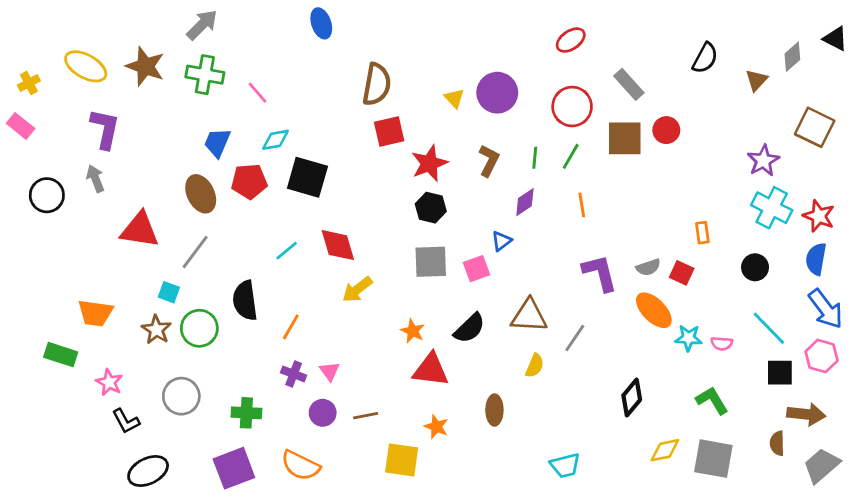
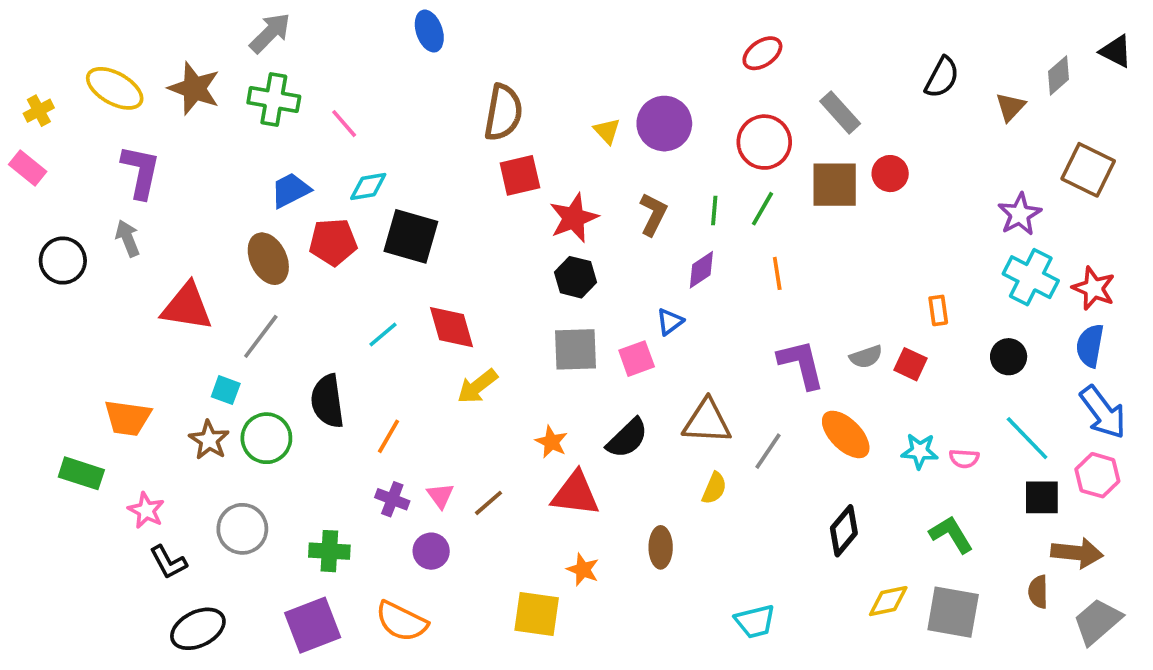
blue trapezoid: (217, 143) -> (290, 190), turned 40
orange ellipse: (654, 310) -> (846, 434), moved
brown line: (366, 416) -> (488, 503), moved, turned -30

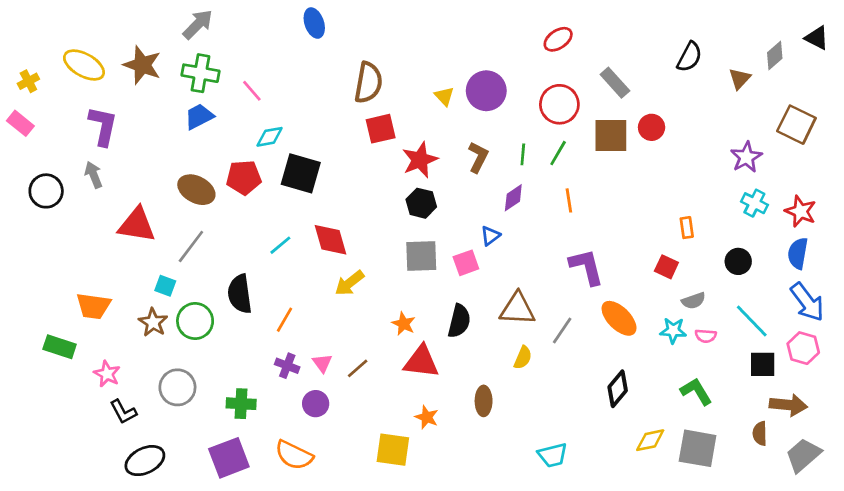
blue trapezoid: (290, 190) -> (199, 116), moved
brown ellipse: (268, 259) -> (196, 190), turned -36
cyan cross: (1031, 277) -> (754, 203), size x0.7
gray semicircle: (866, 357) -> (694, 301), moved
black semicircle: (627, 438) -> (459, 321), turned -32

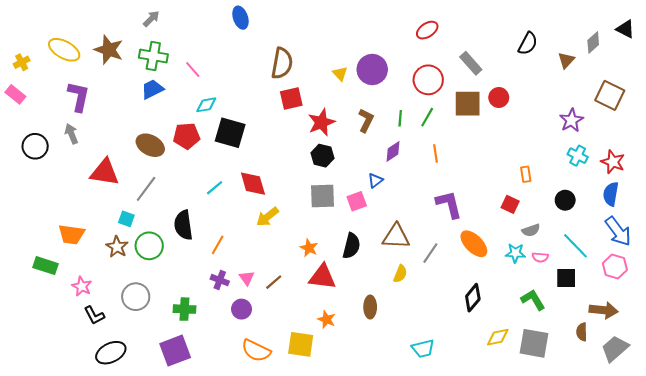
gray arrow: (198, 24) -> (151, 19), size x0.7
black square: (763, 364) -> (566, 278), moved
orange semicircle: (294, 455) -> (256, 351), moved

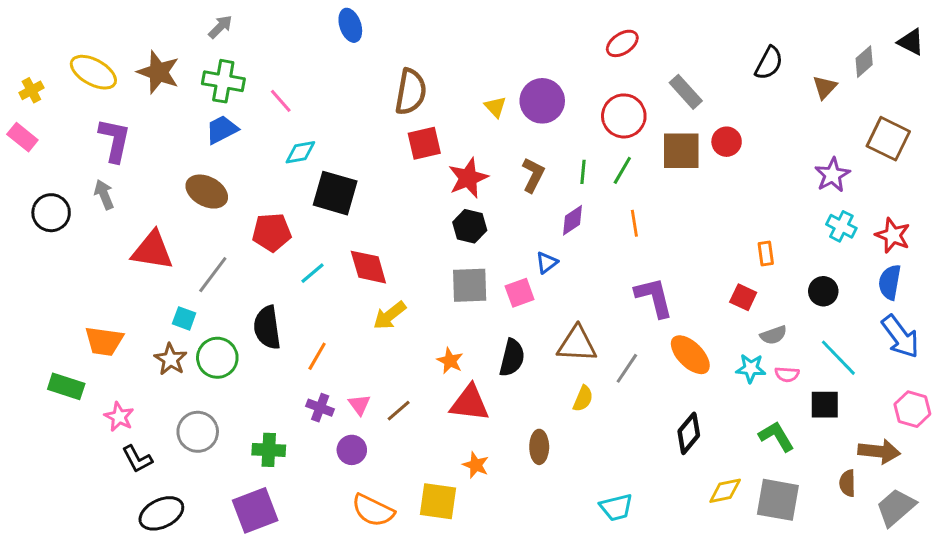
red pentagon: (187, 136) -> (272, 232), moved
brown ellipse: (150, 145) -> (207, 192), moved
pink hexagon: (615, 267) -> (912, 409), moved

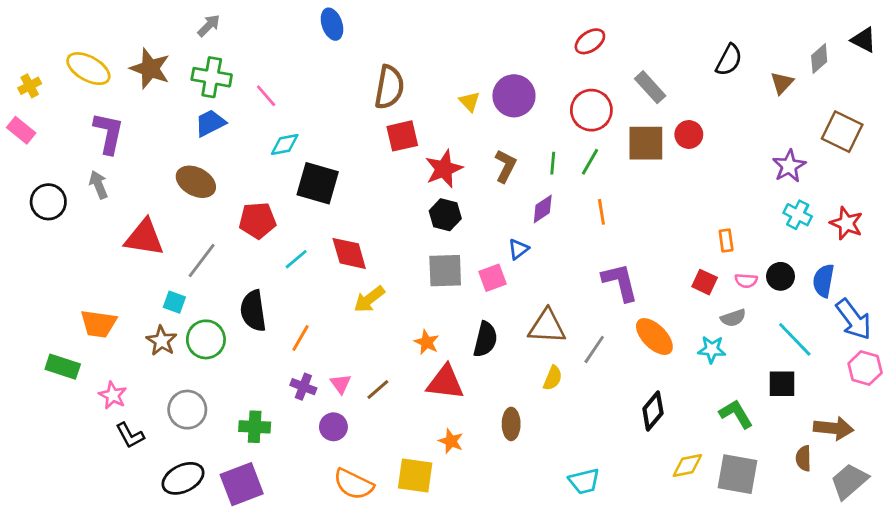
blue semicircle: (890, 282) -> (823, 281), moved
pink semicircle: (787, 374) -> (746, 281), moved
pink hexagon: (912, 409) -> (865, 368), moved
black ellipse: (161, 513) -> (183, 478), moved

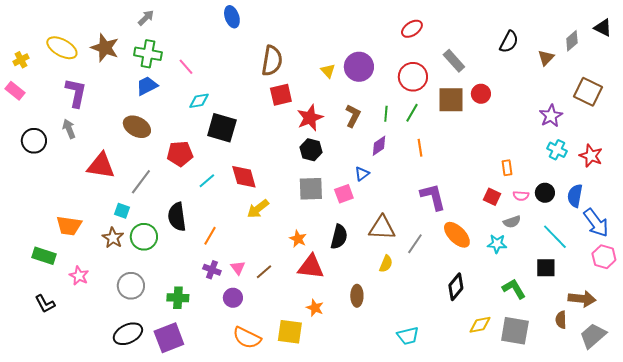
black L-shape: (130, 435) -> (45, 304), moved

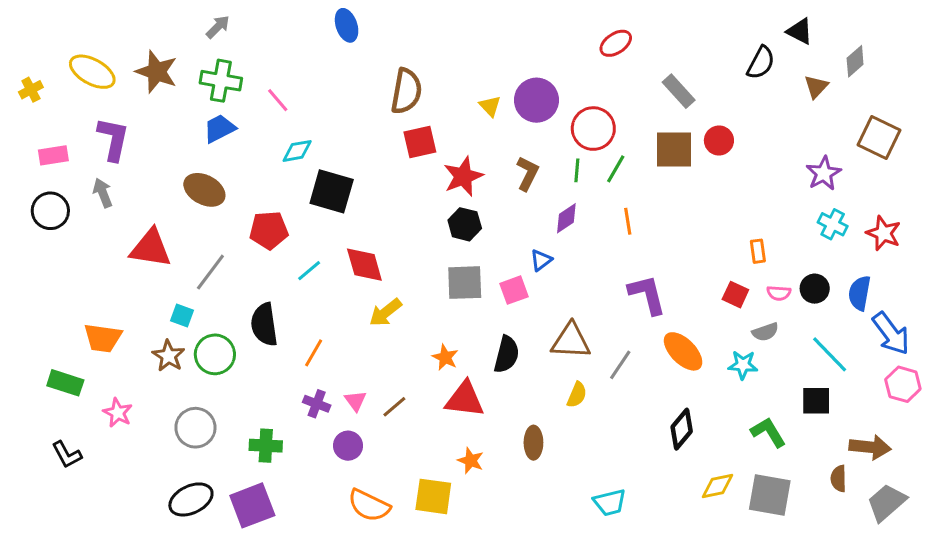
black triangle: (603, 28) -> (800, 31), moved
red circle: (413, 77) -> (593, 129), moved
pink rectangle: (15, 91) -> (53, 155), moved, turned -48

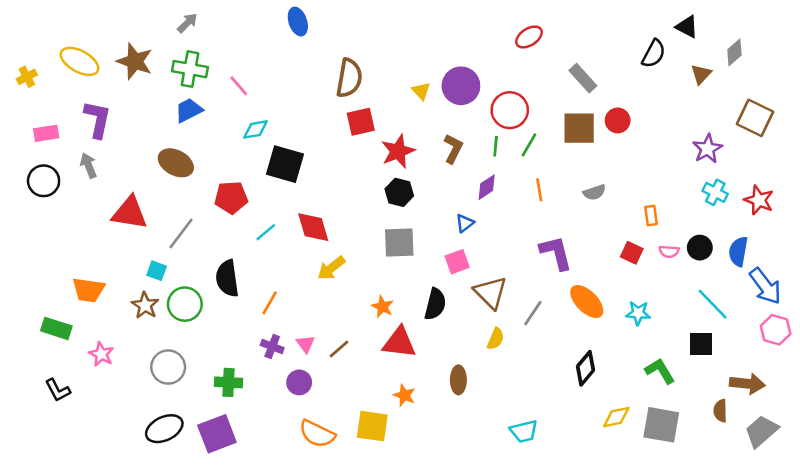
pink square: (514, 290) -> (457, 262), moved
gray semicircle: (765, 332) -> (594, 192), moved
brown triangle: (571, 341) -> (490, 293), turned 42

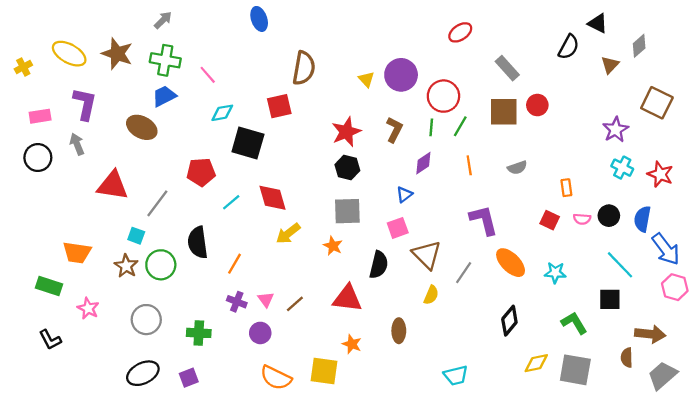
red square: (361, 122) -> (279, 106), moved
brown ellipse: (176, 163) -> (142, 127), moved
orange star: (383, 307) -> (333, 246), moved
purple square: (217, 434) -> (189, 378), size x0.6

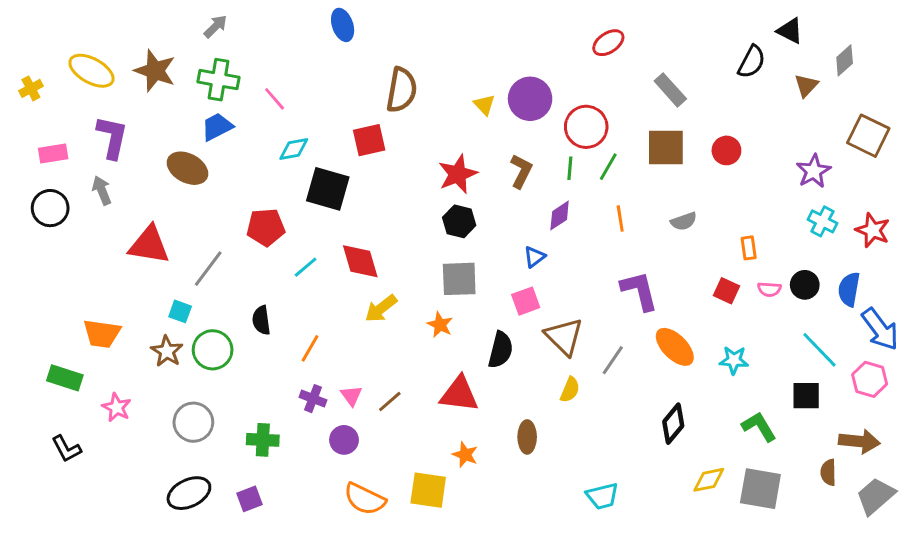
red circle: (537, 105) -> (726, 150), moved
black semicircle: (198, 242) -> (261, 320), size x0.7
pink hexagon: (675, 287) -> (870, 379), moved

